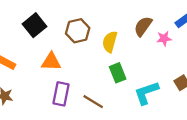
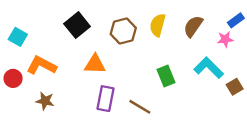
pink star: (164, 39) -> (225, 39), moved
yellow semicircle: (110, 42) -> (158, 25), moved
cyan L-shape: (146, 93) -> (209, 68), moved, turned 64

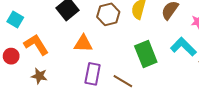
orange L-shape: (41, 65) -> (36, 45), turned 30
green rectangle: (166, 76) -> (146, 54), size x1.4

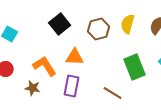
orange L-shape: (36, 45) -> (45, 66), moved
purple rectangle: (93, 74) -> (72, 86), moved

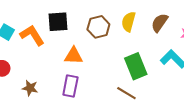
black square: (60, 24) -> (58, 22), turned 35
orange L-shape: (45, 66) -> (32, 35), moved
brown line: (113, 93) -> (126, 93), moved

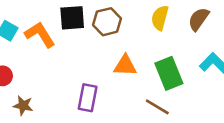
brown hexagon: (98, 27) -> (107, 22), moved
orange triangle: (74, 56) -> (125, 66), moved
brown star: (30, 88) -> (23, 106), moved

